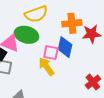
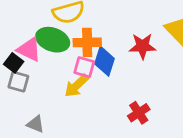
orange cross: (72, 23) -> (87, 42), moved
yellow arrow: (46, 66) -> (76, 86), turned -102

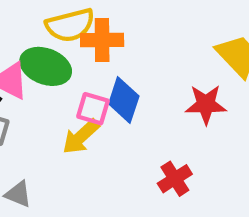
orange cross: (87, 42) -> (102, 40), moved
red star: (143, 46) -> (206, 104), moved

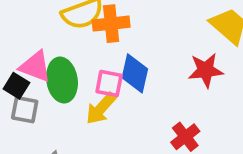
green ellipse: (46, 66) -> (62, 80), moved, turned 66

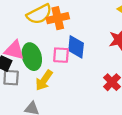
yellow arrow: (101, 109) -> (44, 80), moved

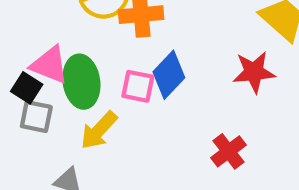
blue diamond: (76, 47) -> (169, 75), turned 30

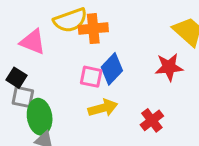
pink triangle: (50, 65) -> (33, 42), moved
green ellipse: (81, 82) -> (40, 117), moved
yellow arrow: (99, 130) -> (103, 108), moved, turned -148

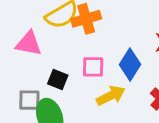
blue diamond: (112, 69) -> (130, 64), moved
black square: (16, 78) -> (58, 80), moved

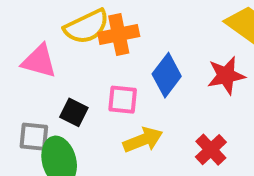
blue diamond: (130, 64) -> (167, 75), moved

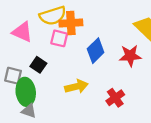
pink square: (123, 100) -> (59, 38), moved

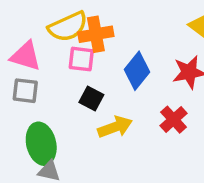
black square: (38, 65) -> (91, 98), moved
gray square: (13, 76) -> (25, 91), moved
red cross: (115, 98) -> (174, 120), moved

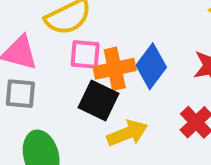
orange cross: (96, 34) -> (115, 69), moved
black square: (91, 98) -> (99, 100), size x1.4

